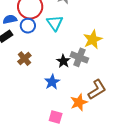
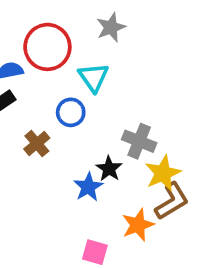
blue circle: (28, 26) -> (71, 112), moved
yellow star: (93, 40) -> (163, 173), moved
black star: (63, 61) -> (109, 169), moved

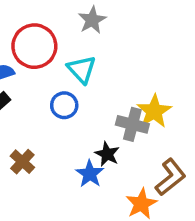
brown cross: (37, 143) -> (22, 162), moved
yellow star: (163, 173) -> (154, 111), moved

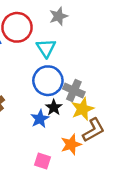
blue circle: (64, 105) -> (48, 81), moved, size x1.6
yellow star: (154, 111) -> (83, 109), moved

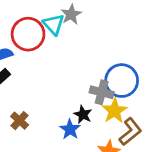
cyan triangle: (46, 48) -> (54, 24), moved
blue circle: (48, 81) -> (122, 81), moved

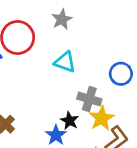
cyan triangle: (54, 24) -> (65, 62), moved, turned -30
blue circle: (122, 81) -> (121, 74), moved, size x0.7

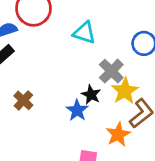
gray cross: (89, 99) -> (111, 71), turned 30

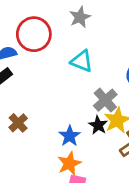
black star: (91, 95) -> (98, 125), moved
orange star: (118, 134) -> (69, 164), moved

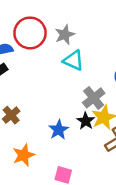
gray star: (80, 17) -> (65, 35), moved
orange star: (69, 164) -> (24, 155), moved

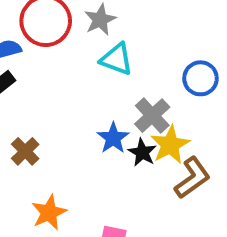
blue star: (59, 130) -> (113, 138), moved

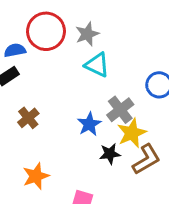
brown cross: (25, 151) -> (28, 118), moved
black star: (142, 152) -> (110, 154), moved, turned 30

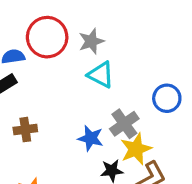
brown cross: (28, 118) -> (25, 130), turned 30
blue star: (89, 124) -> (91, 138), turned -30

